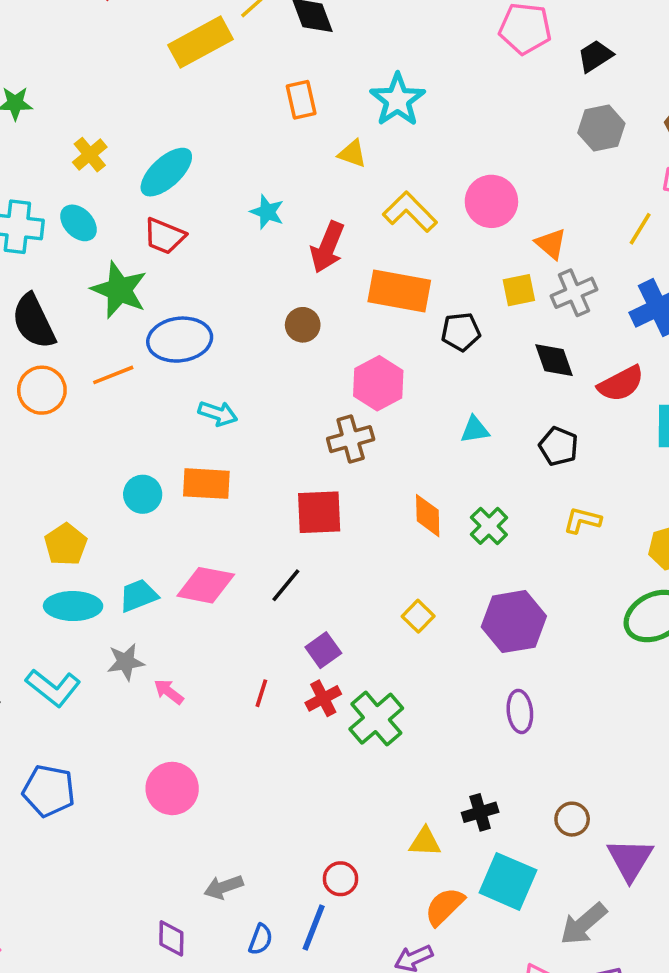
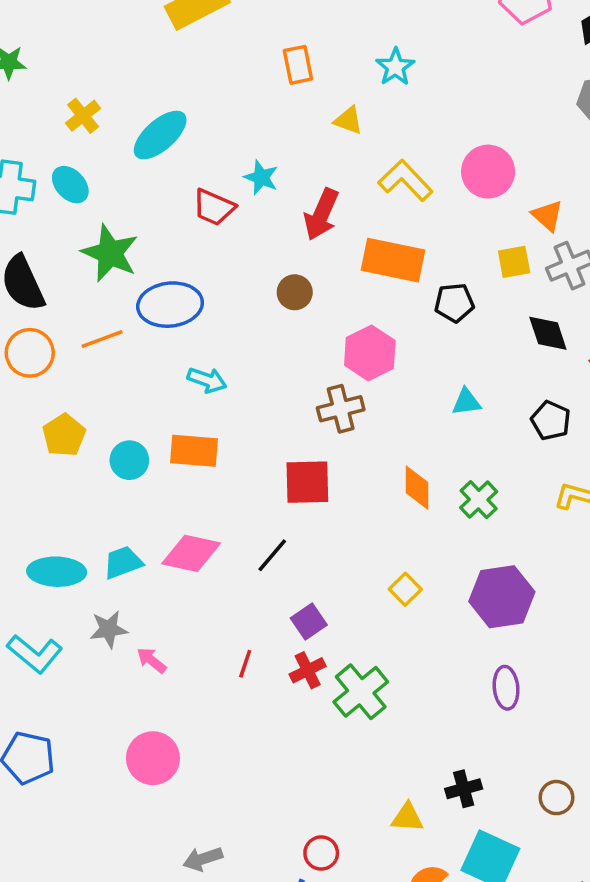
cyan star: (398, 100) -> (395, 67), size x0.7
red trapezoid: (164, 236) -> (214, 207), moved
yellow pentagon: (66, 545) -> (64, 435), moved

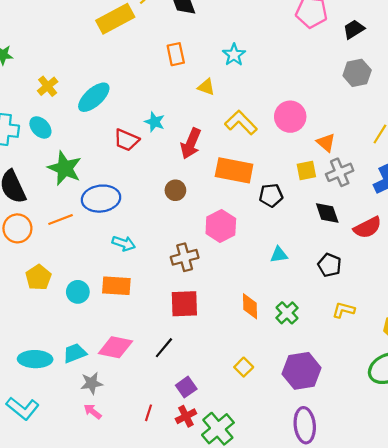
brown cross: (341, 409) -> (185, 257), moved
gray star: (109, 629) -> (92, 383), moved
purple ellipse: (506, 688) -> (305, 425), size x1.4

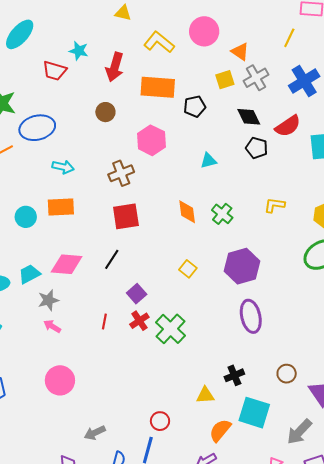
black pentagon: (330, 265) -> (257, 148), moved

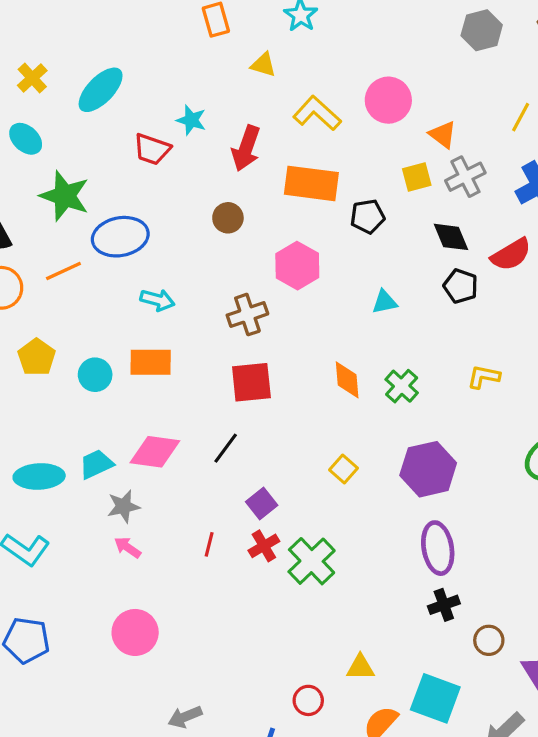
black cross: (234, 375) -> (444, 605), moved
red circle: (160, 421) -> (308, 700), moved

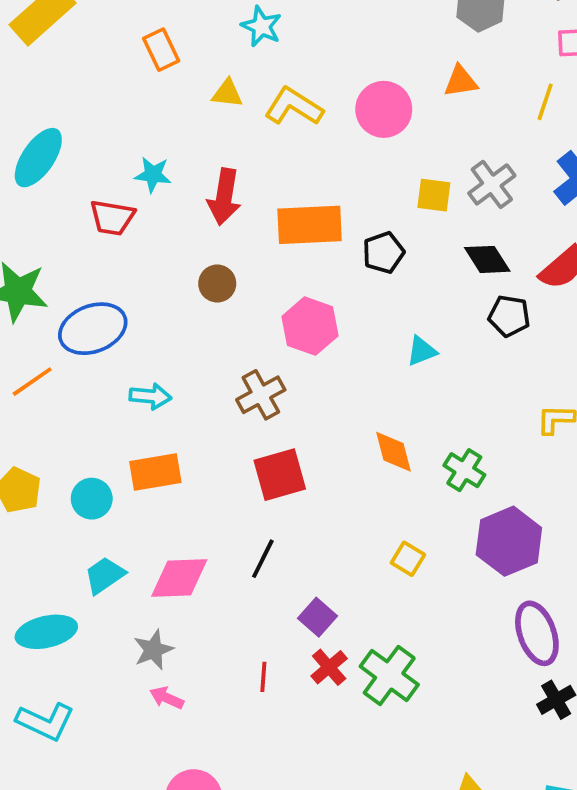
yellow L-shape: (317, 113) -> (294, 107), moved
orange triangle: (443, 135) -> (461, 81), moved, turned -36
yellow square: (417, 177) -> (434, 195), turned 32
green cross: (402, 386) -> (464, 470), moved
cyan trapezoid: (96, 464) -> (105, 575), moved

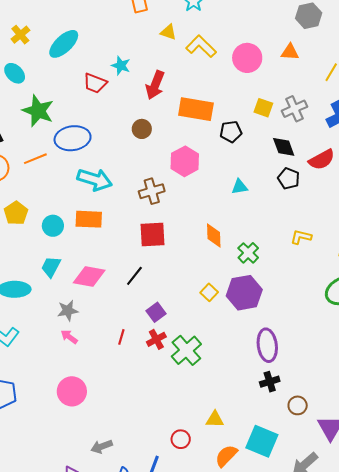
cyan arrow: (150, 396) -> (95, 180), size x1.6
purple hexagon: (509, 541) -> (244, 293), moved
cyan trapezoid: (105, 575) -> (51, 267), turned -40

